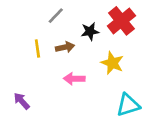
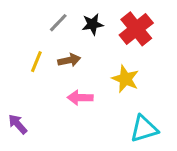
black star: (90, 31) -> (93, 24), moved
yellow line: (37, 49) -> (36, 62), turned 30

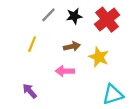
brown arrow: (69, 60) -> (72, 46), moved
purple arrow: (18, 124) -> (30, 91), moved

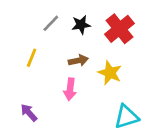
pink arrow: (65, 71) -> (70, 89), turned -84

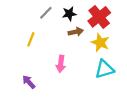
brown arrow: (78, 60) -> (76, 32), moved
yellow star: (110, 73) -> (100, 43), moved
cyan triangle: (126, 117) -> (104, 69), moved

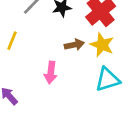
brown arrow: (76, 32) -> (74, 45), moved

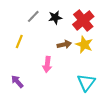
cyan triangle: (108, 79) -> (86, 82), moved, turned -36

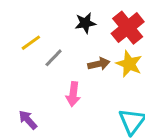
gray line: (33, 16) -> (54, 58), moved
yellow line: (19, 41) -> (31, 43), moved, turned 32

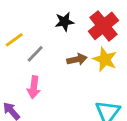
pink arrow: (73, 94) -> (34, 87), moved

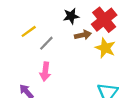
brown arrow: (77, 59) -> (83, 35), moved

